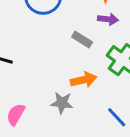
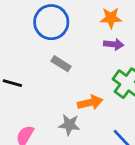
gray rectangle: (82, 39) -> (61, 64), moved

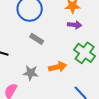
gray star: (69, 125) -> (31, 73), moved

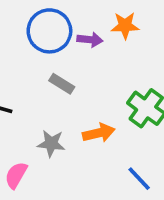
purple arrow: (75, 25) -> (90, 40), moved

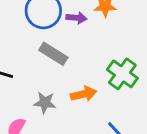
gray rectangle: (62, 84) -> (53, 54), size x1.4

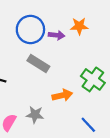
gray star: (45, 103) -> (35, 115), moved

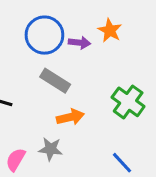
orange star: (79, 26) -> (110, 30), turned 30
orange arrow: (62, 95) -> (70, 117), moved

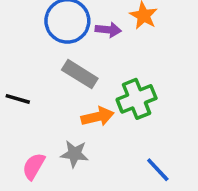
green cross: (128, 102) -> (137, 99), moved, turned 32

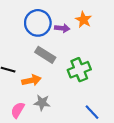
orange arrow: (98, 117) -> (31, 80), moved

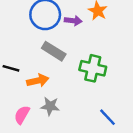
green cross: (79, 70) -> (93, 68), turned 35

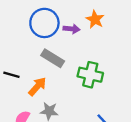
orange arrow: (38, 81) -> (37, 86), turned -36

